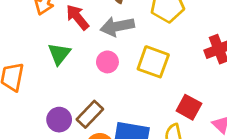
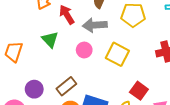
green triangle: (59, 54) -> (50, 39), turned -30
purple circle: (59, 120) -> (34, 89), moved

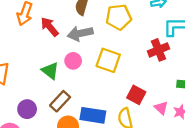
green triangle: (50, 39) -> (50, 71), moved

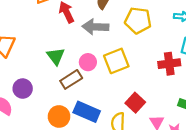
yellow square: (108, 60) -> (116, 61), turned 35
pink circle: (73, 61) -> (88, 62), moved
brown rectangle: (60, 101) -> (71, 79), moved

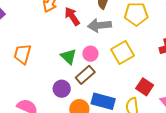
pink circle: (88, 62) -> (90, 54), moved
purple circle: (23, 89) -> (62, 89), moved

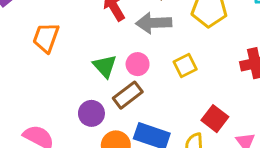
yellow square: (122, 53) -> (185, 66), size x0.7
orange trapezoid: (22, 54) -> (46, 38), moved

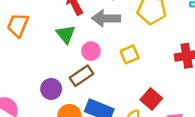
green triangle: (105, 66) -> (66, 34), moved

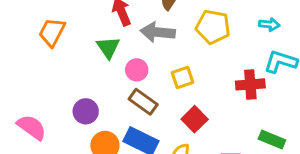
brown rectangle: (82, 76) -> (143, 102), moved, turned 65
red square: (151, 99) -> (195, 119), moved

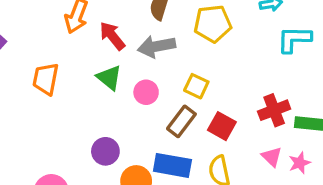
yellow square: (182, 78) -> (196, 86), turned -30
red cross: (250, 84) -> (274, 110), moved
brown rectangle: (143, 102) -> (181, 121), moved, turned -72

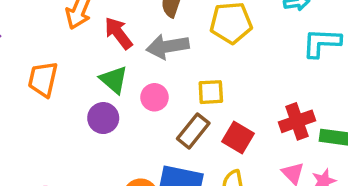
yellow square: (196, 86) -> (211, 92), turned -30
purple circle: (105, 151) -> (103, 118), moved

